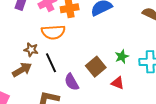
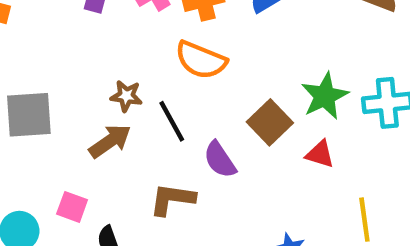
orange semicircle: (53, 32) -> (201, 60), moved, turned 30
green star: (122, 56) -> (325, 96), size x1.5

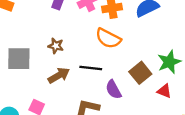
brown star: (126, 96) -> (56, 46), moved
black line: (172, 121) -> (91, 68), turned -60

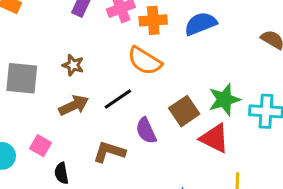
black line: (91, 68) -> (118, 99), turned -45
red triangle: (164, 91) -> (214, 138), size x1.5

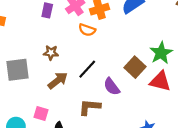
orange semicircle: (145, 61) -> (87, 30), moved, size x0.7

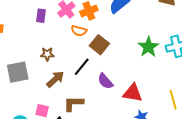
brown square: (135, 67) -> (99, 45), moved
red triangle: (160, 81) -> (133, 93), moved
brown L-shape: (89, 107) -> (73, 104), moved

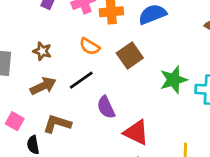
orange semicircle: (79, 31) -> (90, 46), moved
brown square: (99, 45) -> (130, 56), moved

